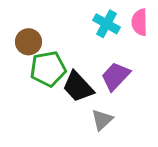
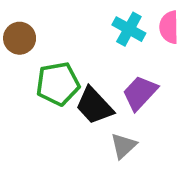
brown circle: (28, 42) -> (20, 38), moved

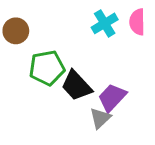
cyan cross: (129, 29) -> (105, 23), turned 30
purple trapezoid: (140, 93) -> (112, 97), moved

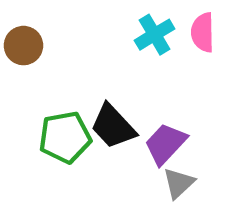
green pentagon: (47, 68) -> (65, 137), moved
gray triangle: (100, 118) -> (179, 183), moved

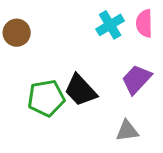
purple trapezoid: (165, 144) -> (137, 79), moved
gray triangle: (179, 183) -> (127, 131), turned 35

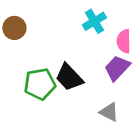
pink semicircle: (144, 23) -> (124, 41), moved
gray triangle: (127, 131) -> (109, 112), turned 35

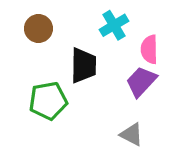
brown circle: (14, 28) -> (38, 29), moved
black trapezoid: (69, 77) -> (83, 65), moved, turned -136

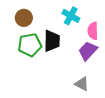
cyan cross: (114, 25) -> (71, 16), turned -30
green pentagon: (48, 101) -> (30, 45), moved

